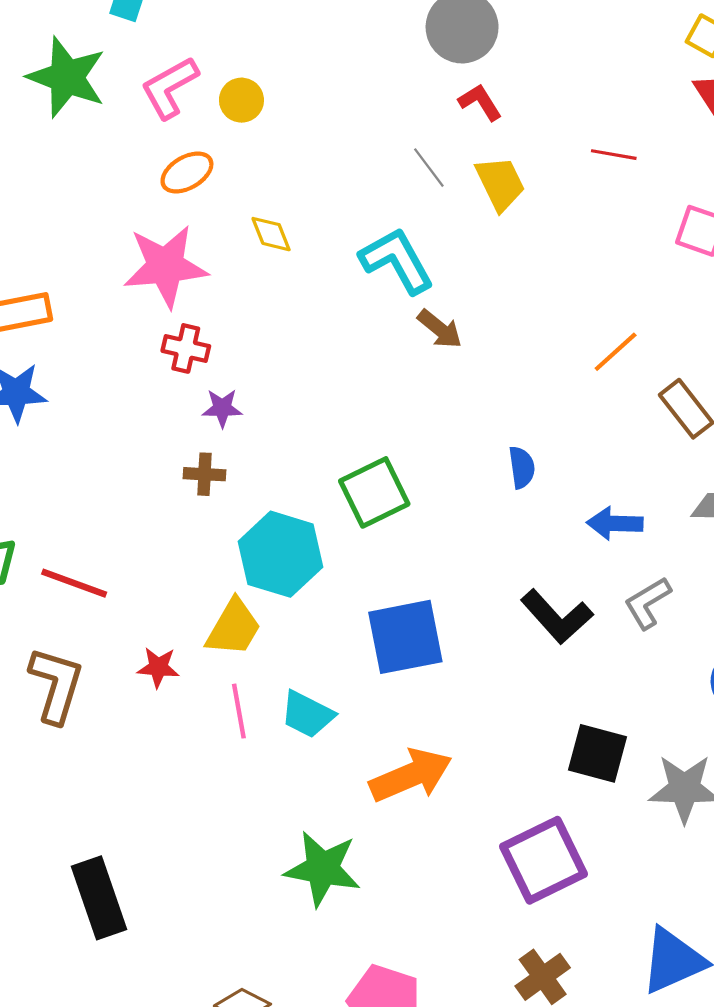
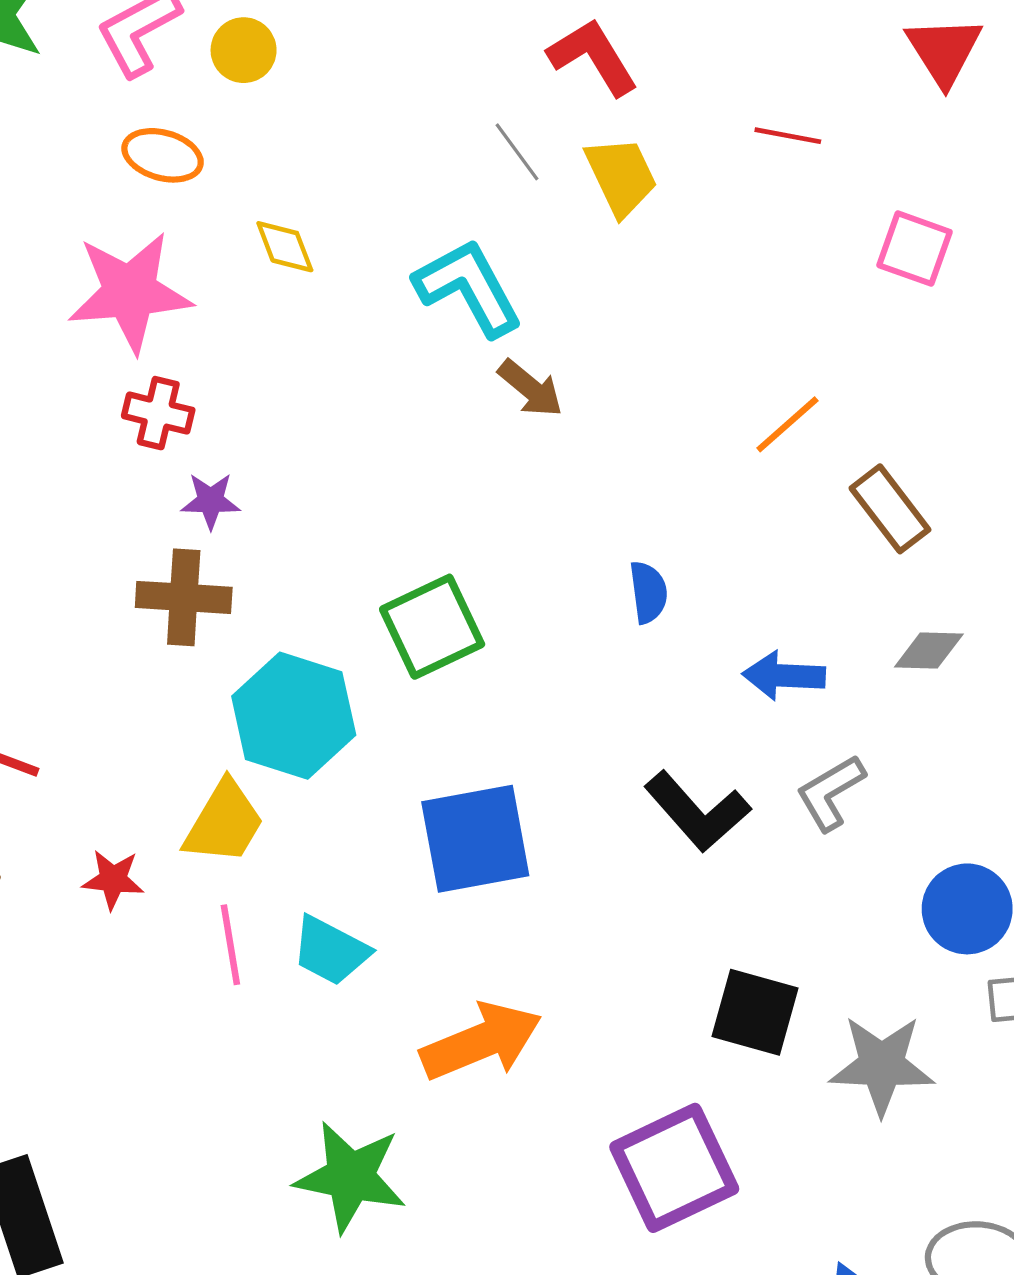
red L-shape: (480, 102) -> (593, 57), size x1.4
orange ellipse: (187, 173) -> (163, 155), turned 45
brown cross: (205, 474) -> (184, 597), size x1.5

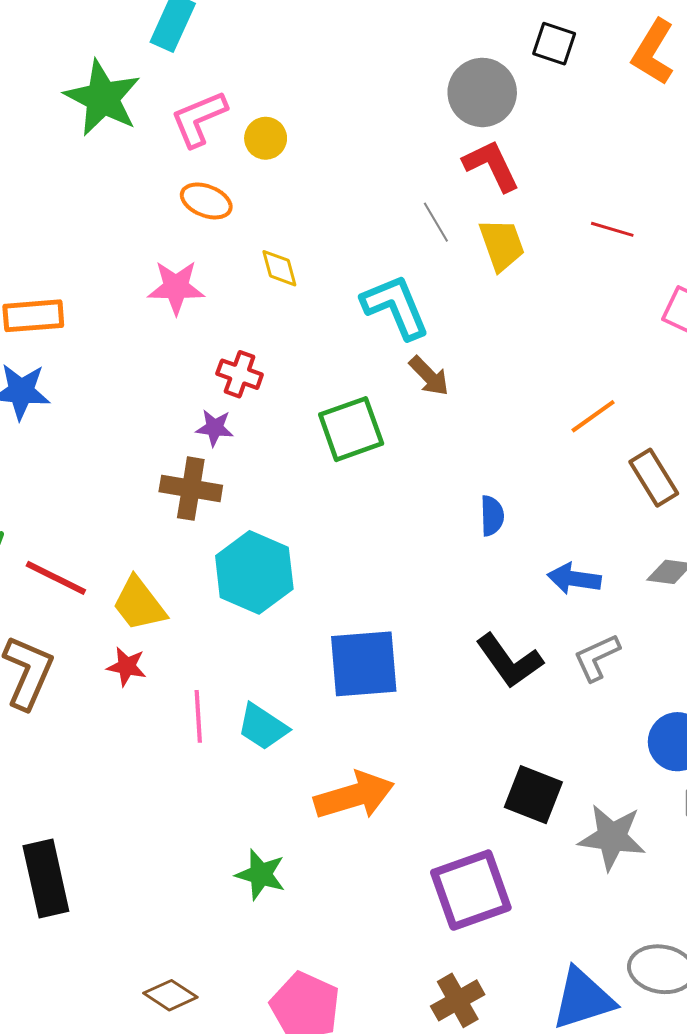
pink star: (130, 292) -> (176, 287), size x0.7
red cross: (158, 413) -> (240, 374), moved
green square: (432, 627) -> (351, 429), moved
yellow trapezoid: (224, 822) -> (139, 604), moved, turned 106
green star: (350, 1177) -> (261, 875), size x0.7

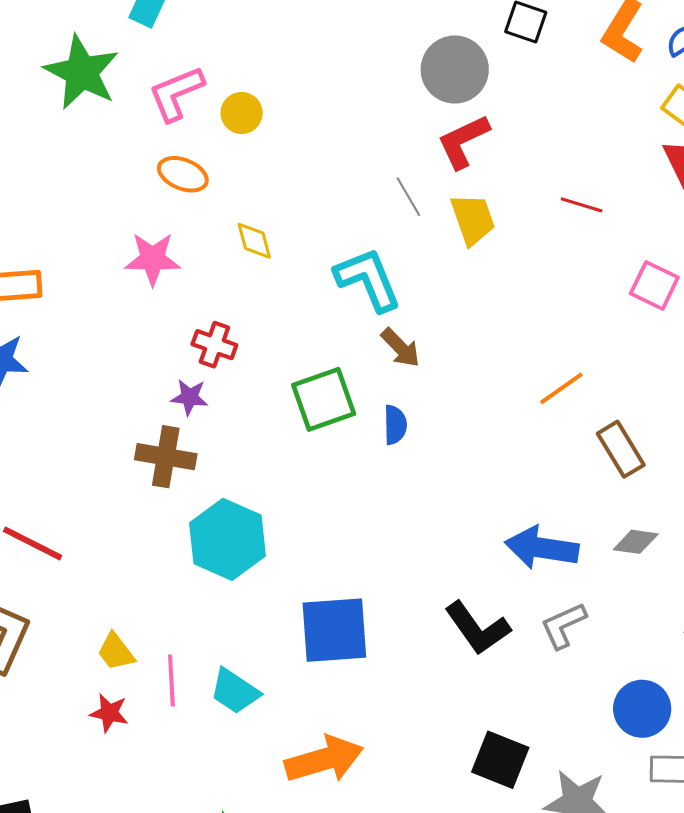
red L-shape: (491, 166) -> (463, 141), turned -90
blue semicircle: (492, 516) -> (395, 425), moved
blue arrow: (574, 579) -> (542, 548), size x1.4
yellow trapezoid: (139, 604) -> (116, 652), moved, size x0.7
red star: (127, 666) -> (109, 713), moved

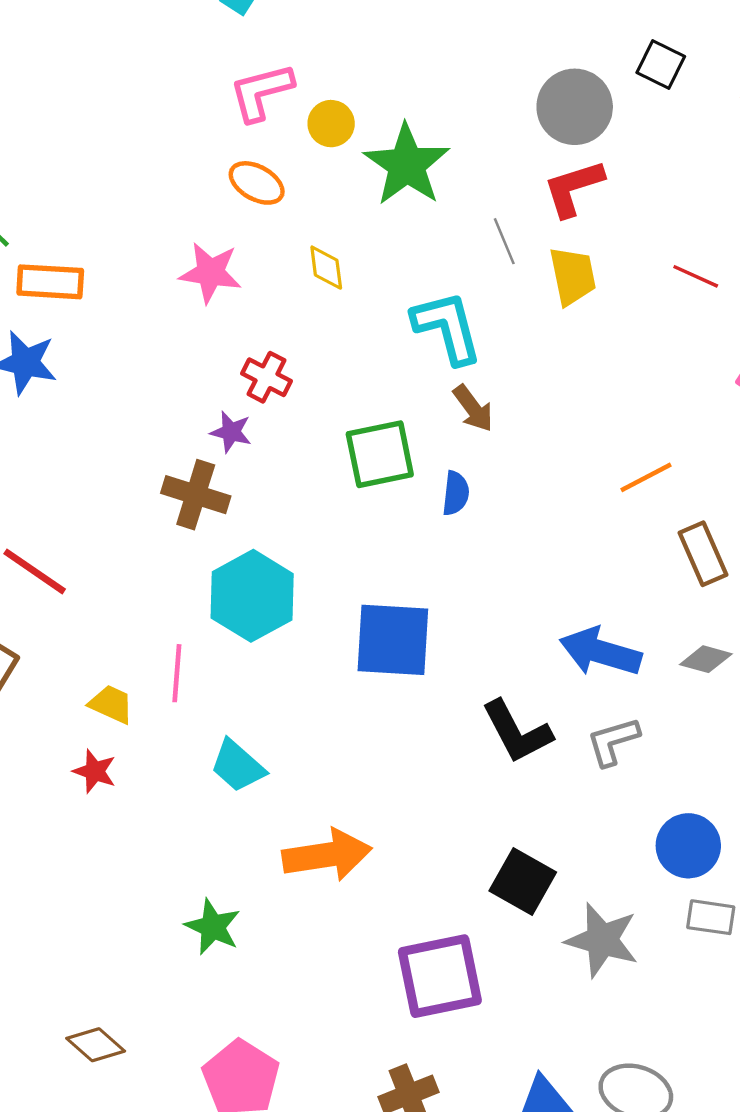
green star: (82, 72) -> (407, 165), moved
blue square: (334, 630) -> (393, 640), moved
yellow trapezoid: (116, 652) -> (111, 704), turned 144
pink line: (171, 681) -> (177, 673), moved

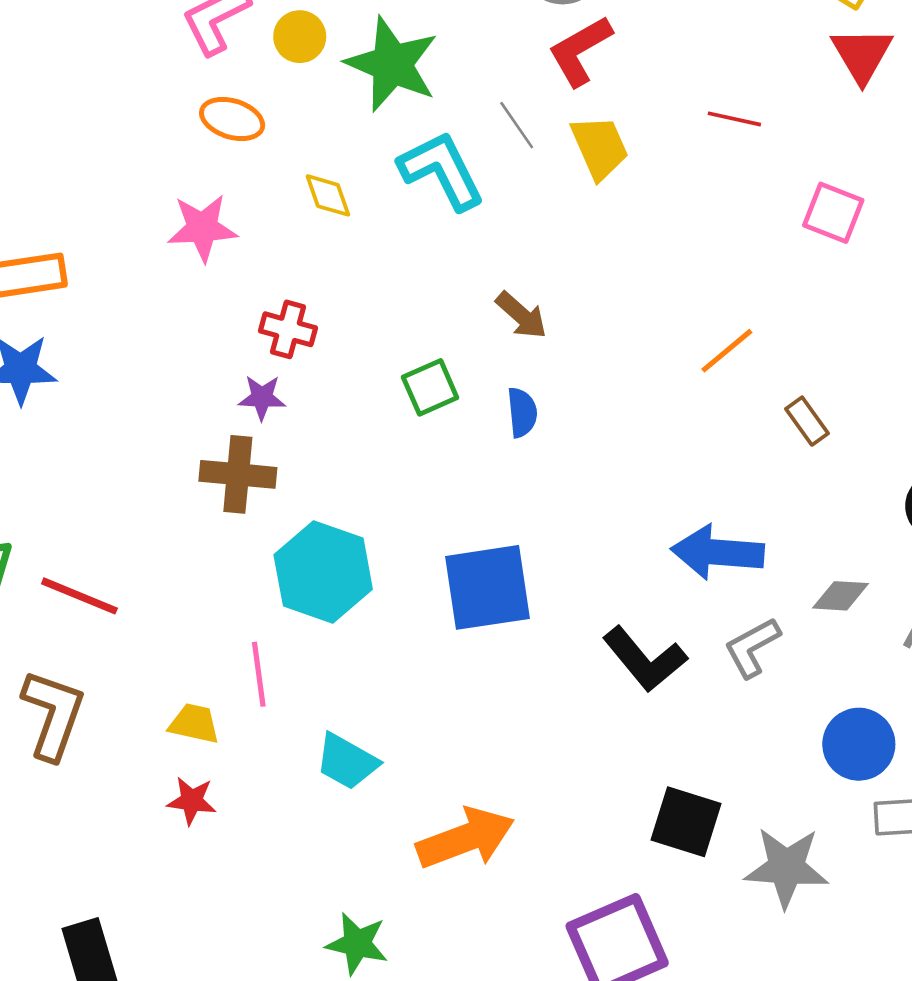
cyan L-shape: (447, 327) -> (442, 170), moved
green square: (380, 454) -> (430, 387), size x0.7
brown rectangle: (703, 554) -> (807, 421), size x0.7
gray diamond: (706, 659) -> (841, 596), moved

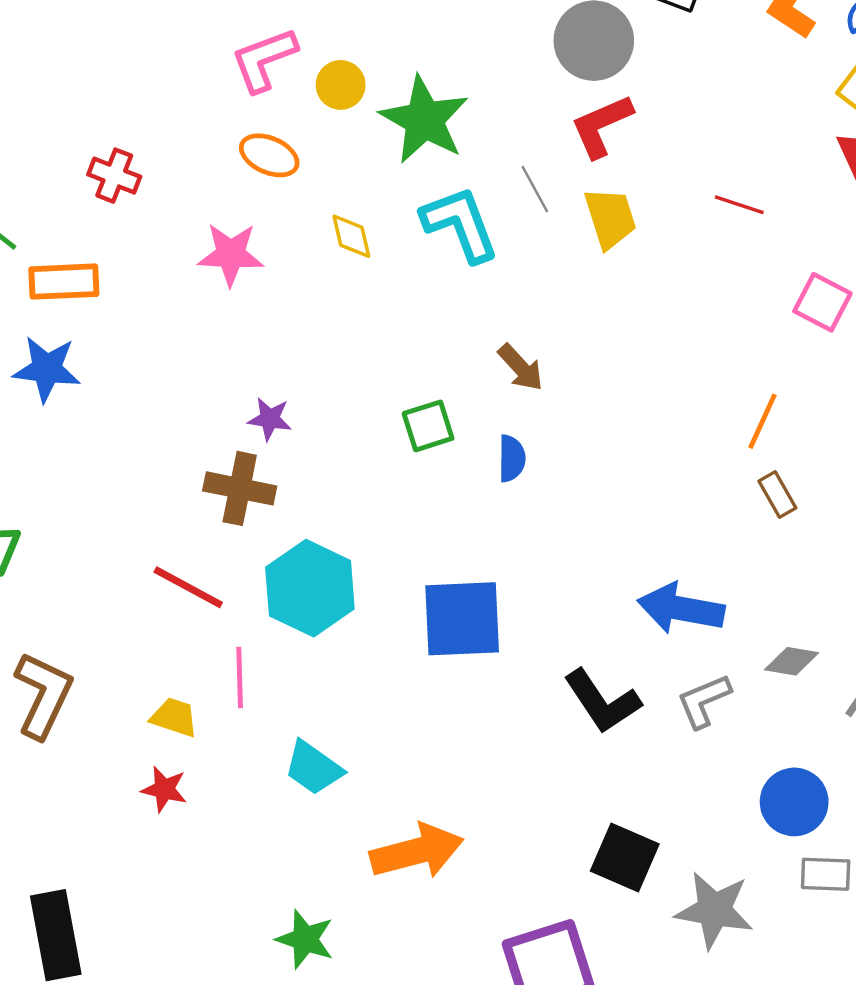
red cross: (288, 329) -> (114, 176), moved
orange line: (727, 351) -> (763, 421), moved, turned -32
red line: (79, 596) -> (188, 587), moved

